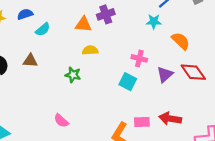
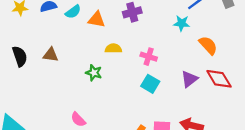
orange triangle: (83, 24) -> (97, 20), moved
cyan semicircle: (43, 29) -> (73, 12), moved
pink cross: (139, 58) -> (149, 57), moved

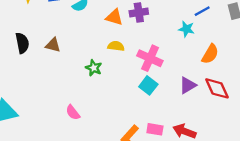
orange triangle: (97, 20) -> (114, 17), moved
orange semicircle: (208, 45) -> (210, 54), turned 66
pink cross: (149, 57) -> (150, 58), size x1.5

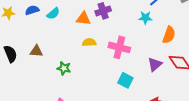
green star: (94, 68) -> (64, 68), moved
cyan square: (148, 85) -> (125, 80), moved

